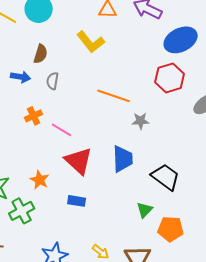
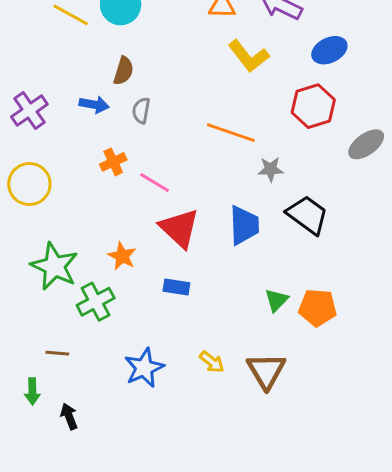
blue ellipse: (181, 40) -> (329, 50), size x0.7
yellow L-shape: (91, 42) -> (249, 56), moved
black trapezoid: (166, 177) -> (307, 215), moved
orange pentagon: (171, 229) -> (318, 308), moved

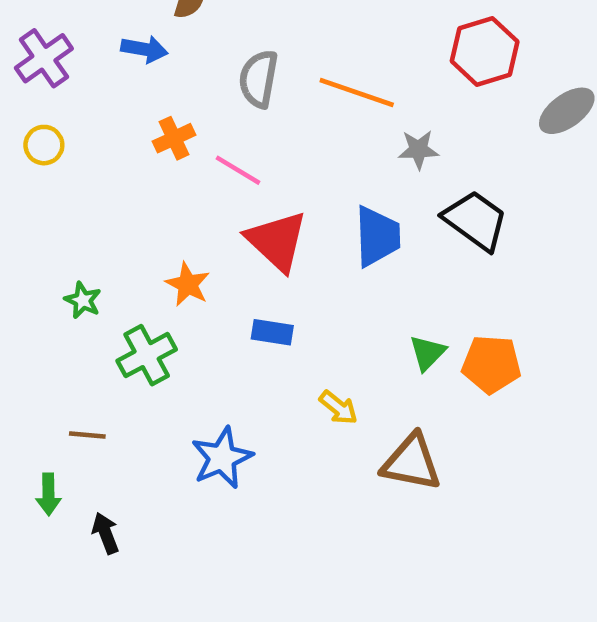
gray semicircle: (141, 110) -> (259, 79), moved, size x1.4
yellow circle: (29, 184) -> (44, 145), moved, size x0.6
green star: (54, 266) -> (83, 300), size x0.5
yellow arrow: (212, 362) -> (338, 408), moved
brown triangle: (266, 371) -> (411, 462), turned -48

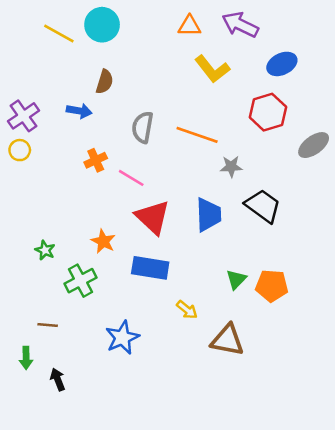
yellow circle: (44, 145) -> (20, 150), moved
blue rectangle: (272, 332) -> (150, 268), size x1.6

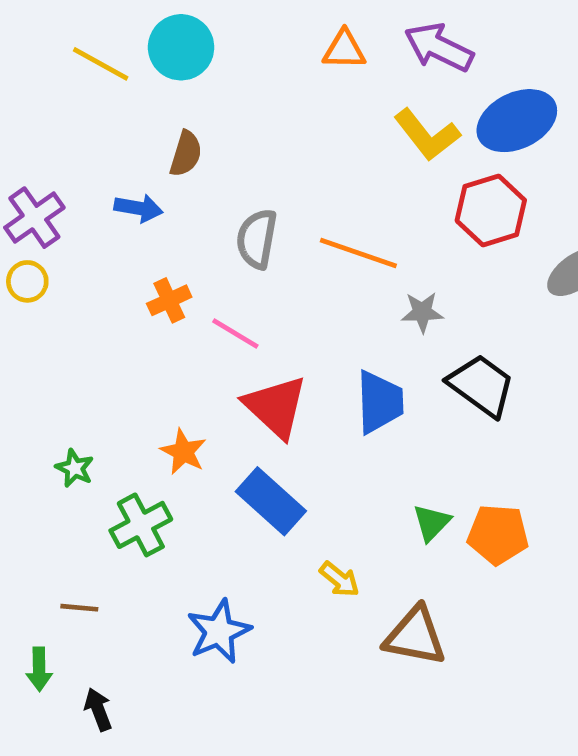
blue ellipse: (282, 64) -> (517, 121), size x1.4
yellow L-shape: (212, 69) -> (427, 135), moved
blue rectangle: (150, 268) -> (271, 501), turned 33

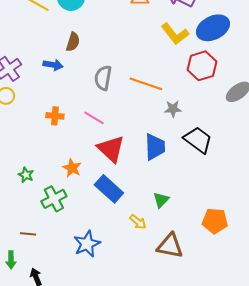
orange cross: (169, 300) -> (55, 116), moved, turned 30
green triangle: (432, 523) -> (161, 200), moved
orange pentagon: (498, 534) -> (215, 221), moved

